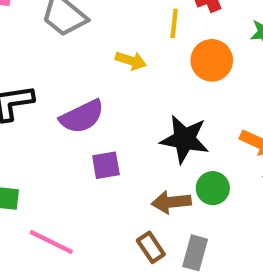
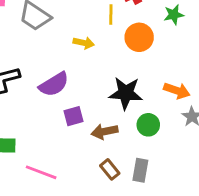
brown arrow: (171, 202) -> (105, 132), moved

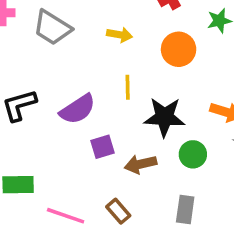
yellow line: (111, 15) -> (128, 87), moved
yellow arrow: (84, 43) -> (120, 35), moved
brown rectangle: (110, 169) -> (118, 211), moved

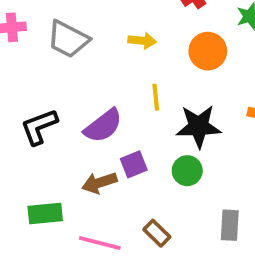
green circle: (193, 154) -> (187, 171), moved
brown arrow: (140, 164) -> (99, 183), moved

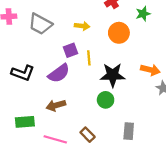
black L-shape: (39, 127) -> (23, 73), turned -140
purple square: (134, 164) -> (71, 50), moved

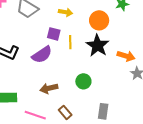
purple square: (71, 50) -> (54, 34), turned 32
black star: (113, 75) -> (97, 46), moved, turned 30
brown arrow: (56, 105) -> (49, 88), moved

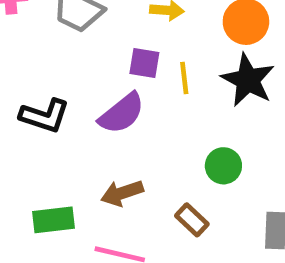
brown arrow: (49, 88) -> (122, 193), moved
brown rectangle: (65, 112) -> (192, 220), moved

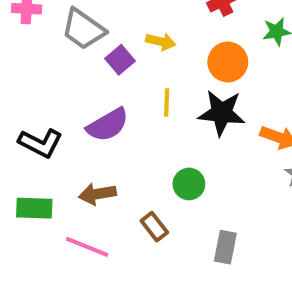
purple square: (144, 63) -> (120, 60), moved, turned 32
black star: (248, 80) -> (222, 113), turned -30
black L-shape: (45, 116) -> (41, 143), moved

